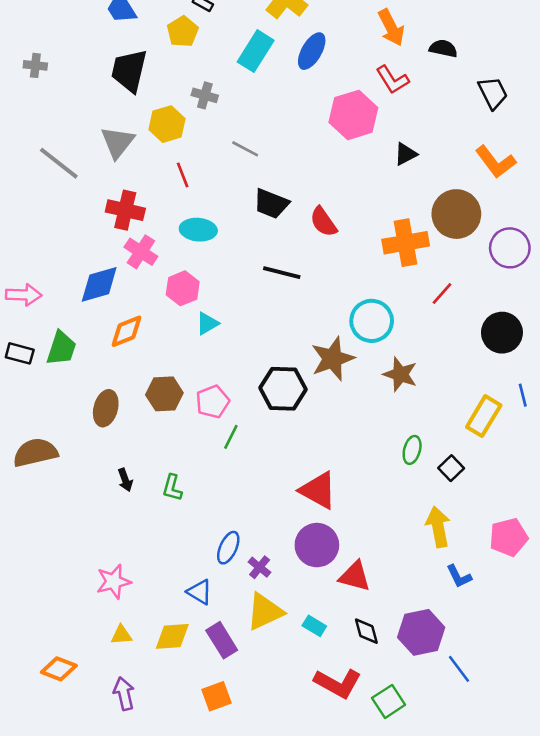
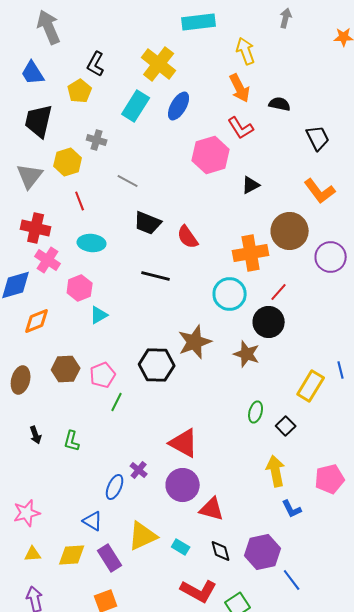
cyan circle: (372, 321) -> (230, 294), moved
black circle: (502, 333) -> (269, 322), moved
purple cross: (260, 567) -> (139, 470), moved

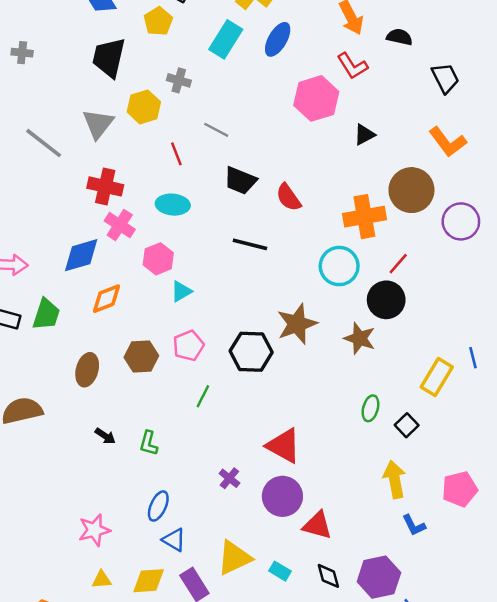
red line: (80, 201) -> (176, 154), moved
pink pentagon: (103, 375) -> (188, 346), moved
black arrow: (36, 435) -> (105, 436), turned -36
blue ellipse: (115, 487) -> (158, 506), moved

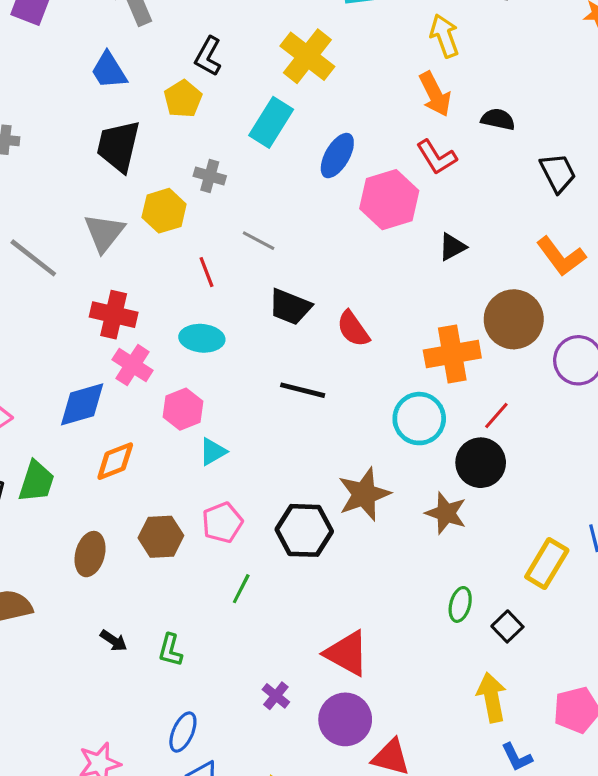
blue ellipse: (278, 39) -> (337, 156), moved

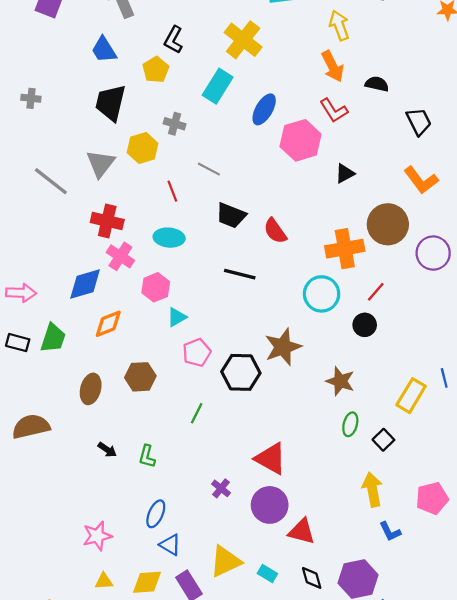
black circle: (481, 463) -> (365, 325), size x0.7
brown star: (446, 513) -> (340, 381), moved
pink pentagon: (222, 523) -> (197, 352), moved

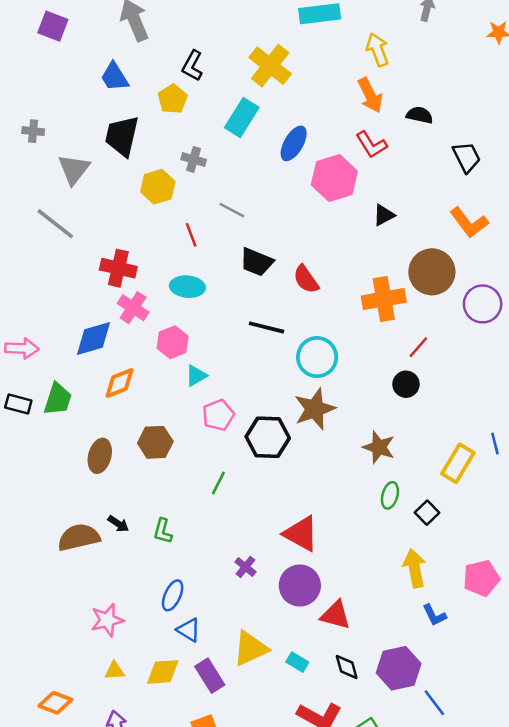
gray triangle: (101, 164) -> (74, 169), moved
cyan circle: (322, 294) -> (317, 357), moved
brown semicircle: (31, 427) -> (79, 537), moved

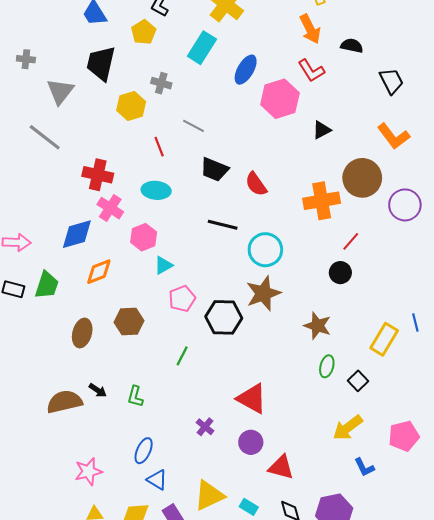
yellow arrow: (415, 568) -> (348, 428), turned -116
purple circle: (300, 585) -> (251, 442), size x0.7

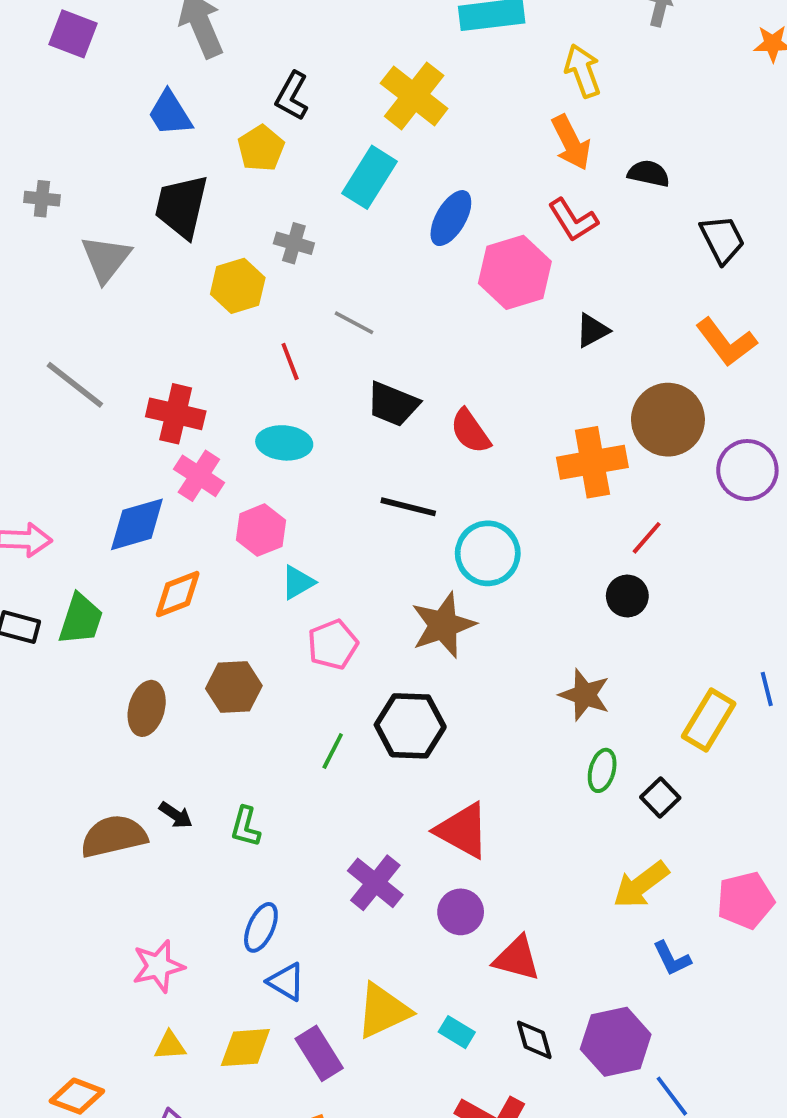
gray line: (45, 137) -> (75, 385), moved
brown star: (263, 293) -> (443, 625), moved
black hexagon: (224, 317) -> (410, 726), moved
purple cross: (205, 427) -> (375, 883), size x1.6

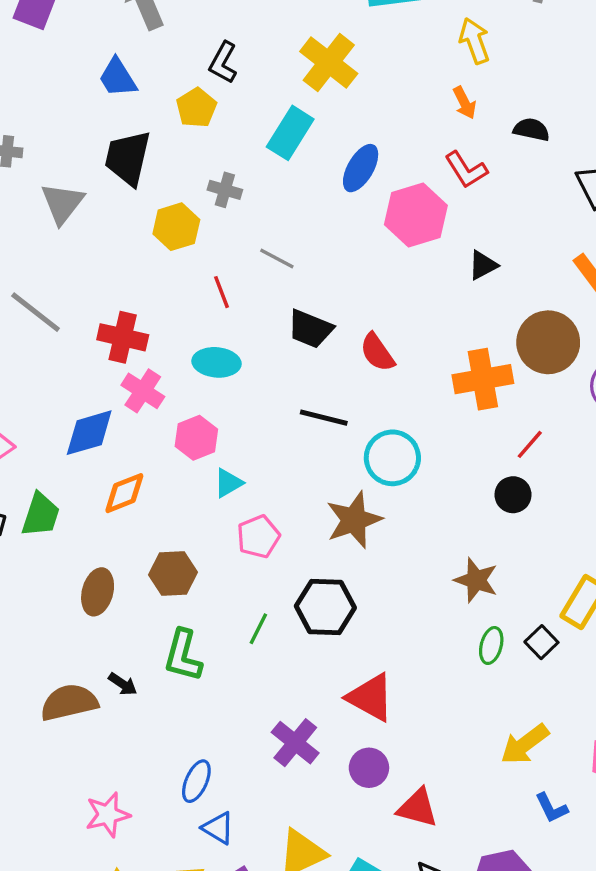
orange arrow: (571, 142) -> (464, 103), size x0.7
black square: (660, 798) -> (541, 642), moved
green L-shape: (245, 827) -> (183, 656), moved, size x1.5

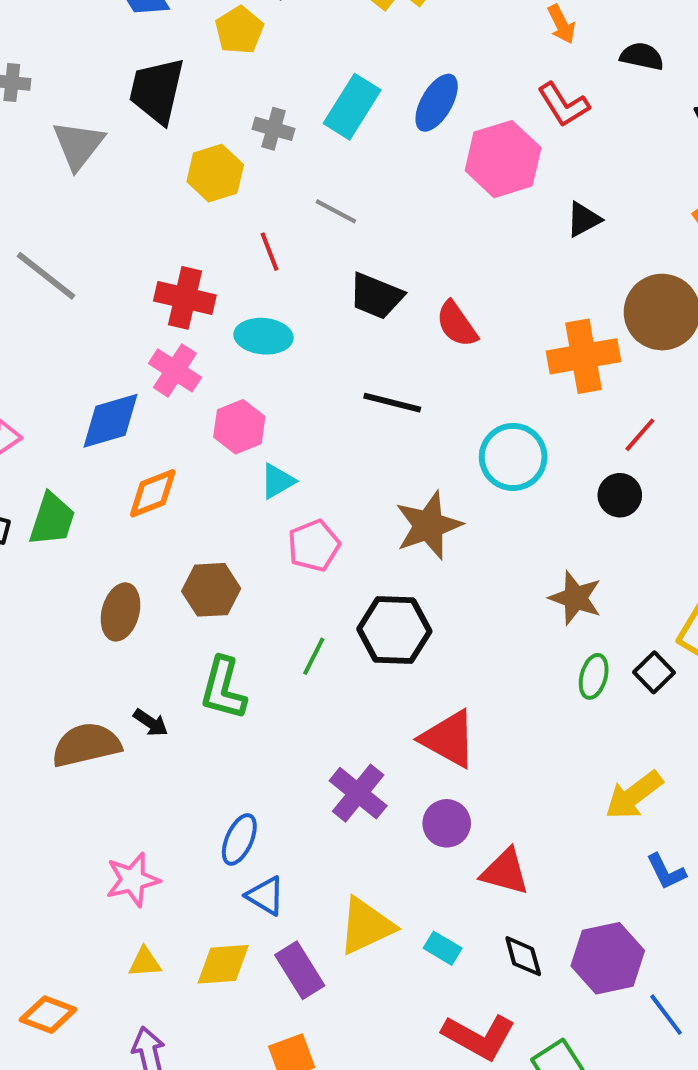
cyan rectangle: (290, 133) -> (352, 107), moved
red cross: (123, 337) -> (185, 298), moved
cyan circle: (392, 458) -> (513, 457), moved

